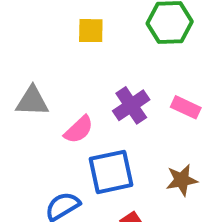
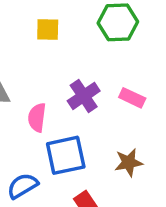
pink semicircle: (79, 130) -> (37, 118), turned 140

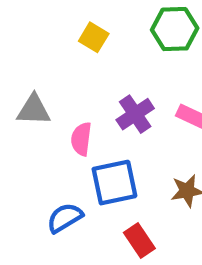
yellow square: (48, 29) -> (94, 37), turned 30

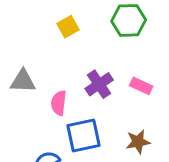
yellow square: (94, 37) -> (68, 27), turned 30

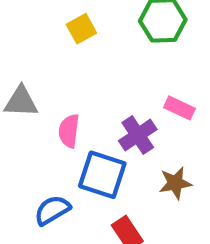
purple cross: (99, 84) -> (138, 135), moved
blue square: (84, 136) -> (102, 175), turned 30

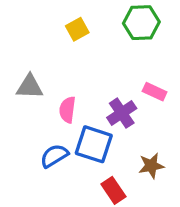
brown star: (175, 183) -> (151, 166), moved
blue semicircle: (52, 210) -> (54, 156), moved

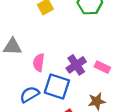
pink rectangle: (155, 92) -> (102, 67), moved

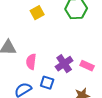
blue square: (57, 86) -> (47, 83), size x0.6

